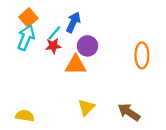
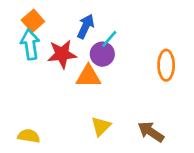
cyan line: (54, 33) -> (109, 39), moved
cyan arrow: (26, 38) -> (30, 44), turned -30
red star: (53, 46) -> (62, 54), size x1.5

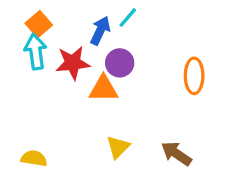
cyan line: (109, 39) -> (128, 18), moved

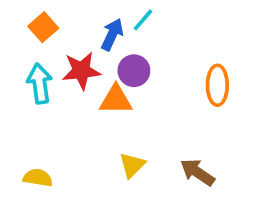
cyan arrow: (36, 52) -> (40, 83), moved

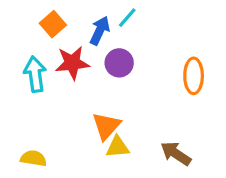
orange square: (43, 27) -> (53, 24), moved
orange triangle: (116, 100) -> (106, 126), moved, turned -48
yellow triangle: (132, 165) -> (118, 147), turned 40

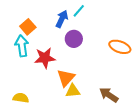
orange square: (53, 24) -> (28, 27), moved
red star: (72, 63) -> (45, 58), moved
orange ellipse: (194, 76) -> (120, 47), turned -70

